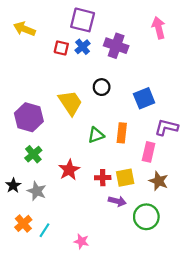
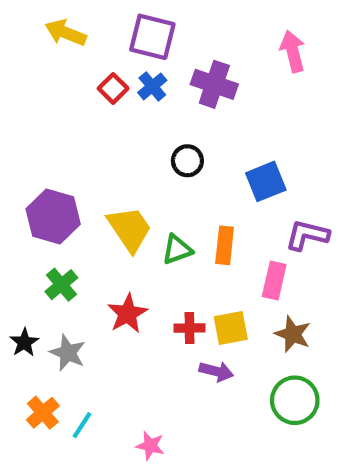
yellow arrow: (24, 29) -> (66, 33), moved
red square: (61, 48) -> (113, 88), turned 32
yellow trapezoid: (70, 103) -> (130, 229), moved
green circle: (146, 217) -> (295, 400), moved

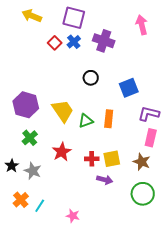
pink rectangle: (274, 281) -> (151, 138), moved

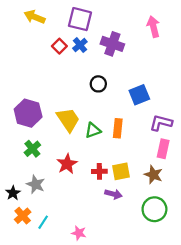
black star: (12, 166) -> (13, 193), moved

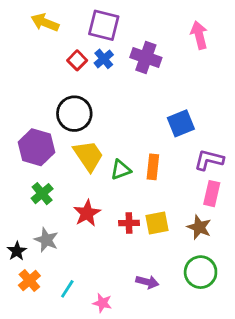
black circle: (98, 84) -> (74, 114), moved, size x1.6
purple arrow: (113, 194) -> (147, 282), moved
cyan line: (43, 222) -> (67, 289), moved

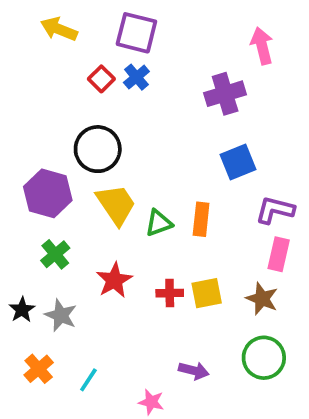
purple cross: (146, 58) -> (225, 94), moved, turned -36
black star: (17, 251) -> (22, 310), moved
pink star: (102, 303) -> (151, 402), moved

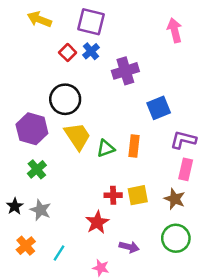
purple cross: (225, 94) -> (125, 71), moved
red star: (114, 280) -> (97, 222), moved

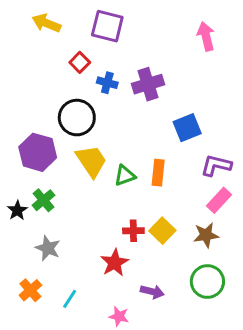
blue cross: (91, 51) -> (107, 83), moved, turned -35
pink rectangle: (186, 169) -> (219, 200), turned 30
yellow square: (138, 195) -> (162, 231), turned -35
brown star: (175, 199) -> (206, 235), turned -30
black star: (15, 206) -> (17, 210), moved

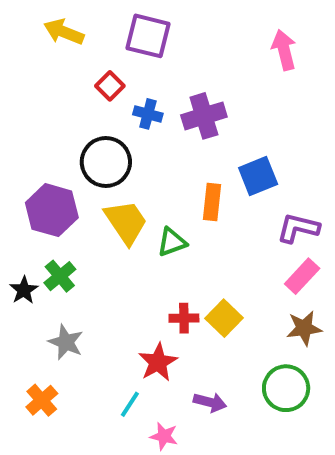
orange rectangle: (158, 173) -> (212, 202), moved
brown star: (206, 235) -> (304, 328), moved
cyan line: (70, 299) -> (130, 404), moved

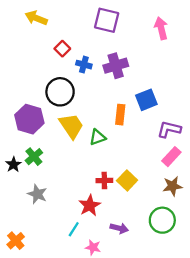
purple square: (148, 36) -> (107, 20), moved
orange cross: (42, 400) -> (16, 241), moved

